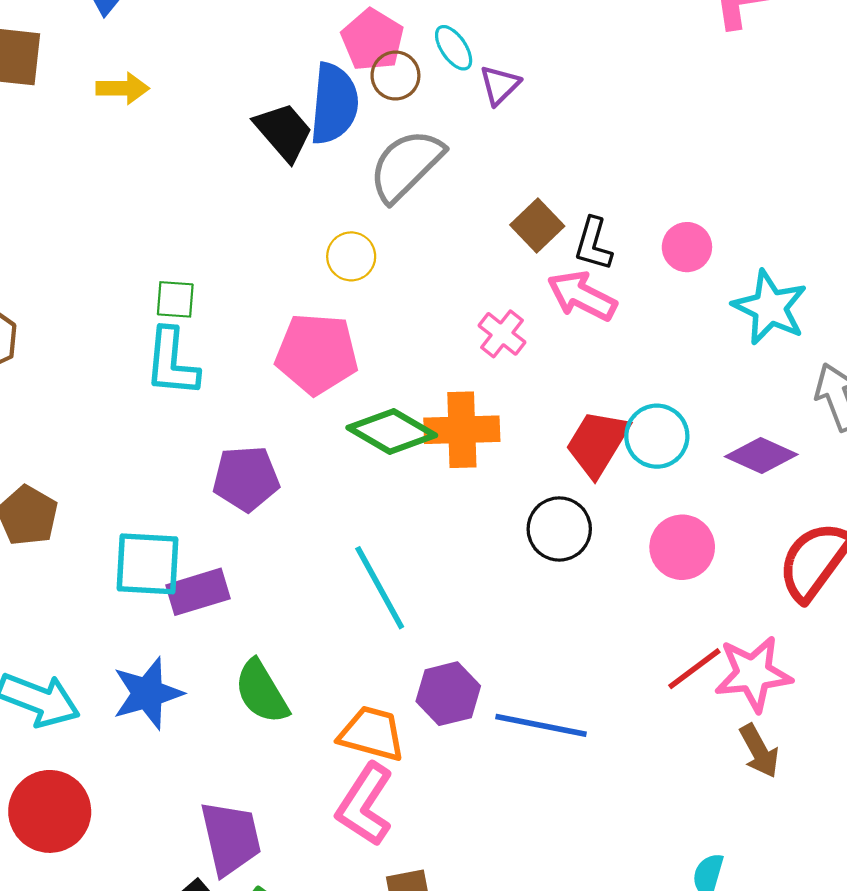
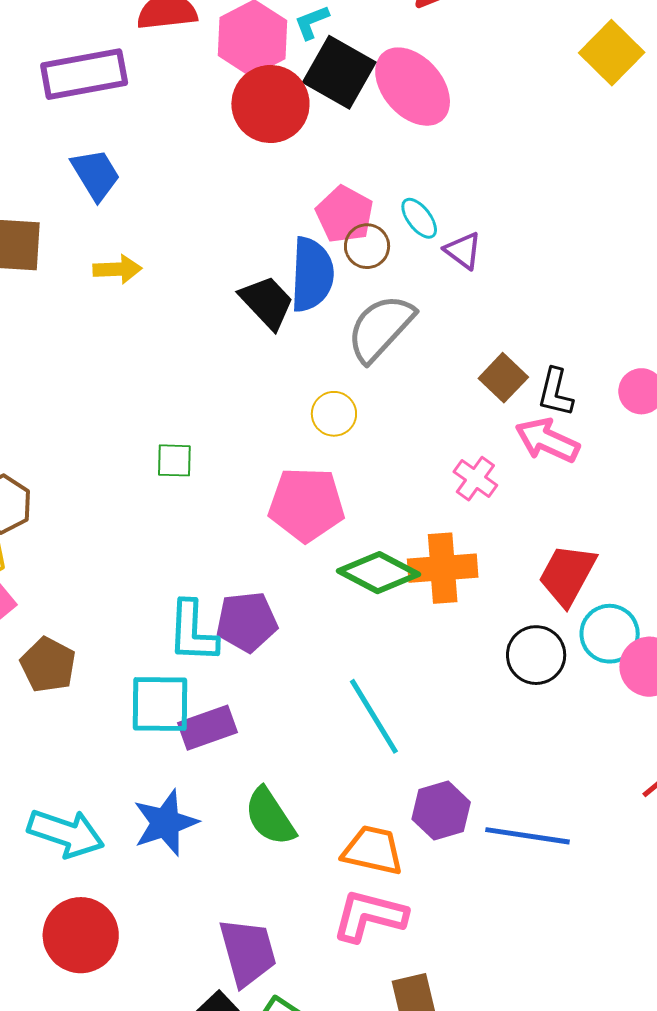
purple triangle: (500, 85) -> (463, 251), turned -36
cyan L-shape: (172, 362) -> (193, 632), moved
cyan circle: (657, 436) -> (610, 634), moved
pink L-shape: (365, 805) -> (369, 916), turned 74

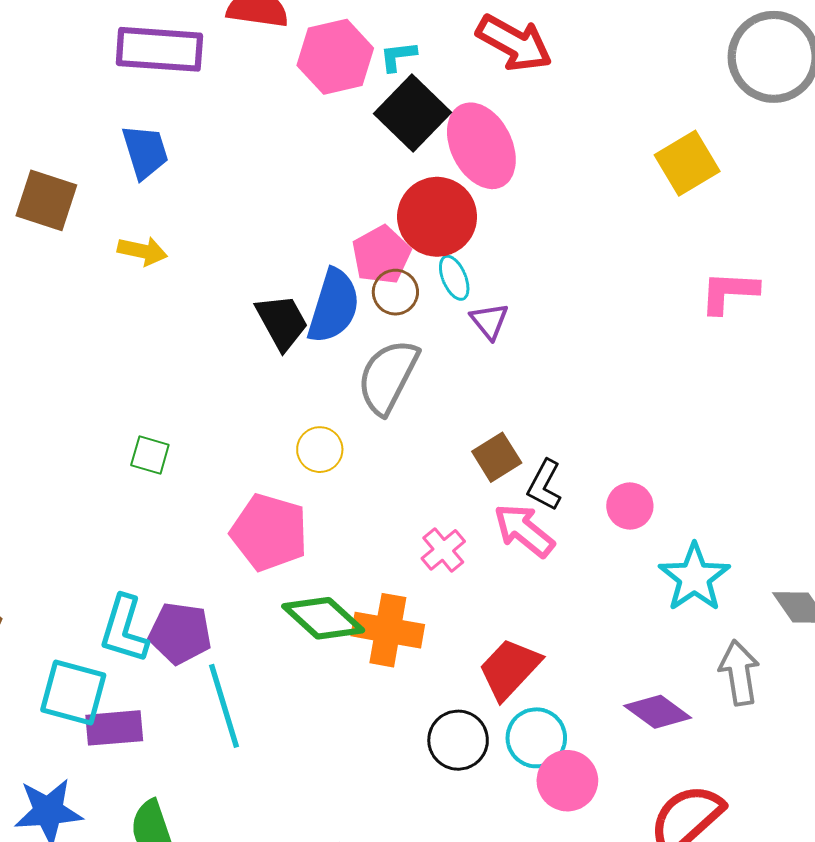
red circle: (270, 104) -> (437, 217), moved
gray semicircle: (381, 328) -> (388, 377), turned -30
cyan line: (374, 716) -> (224, 706), moved

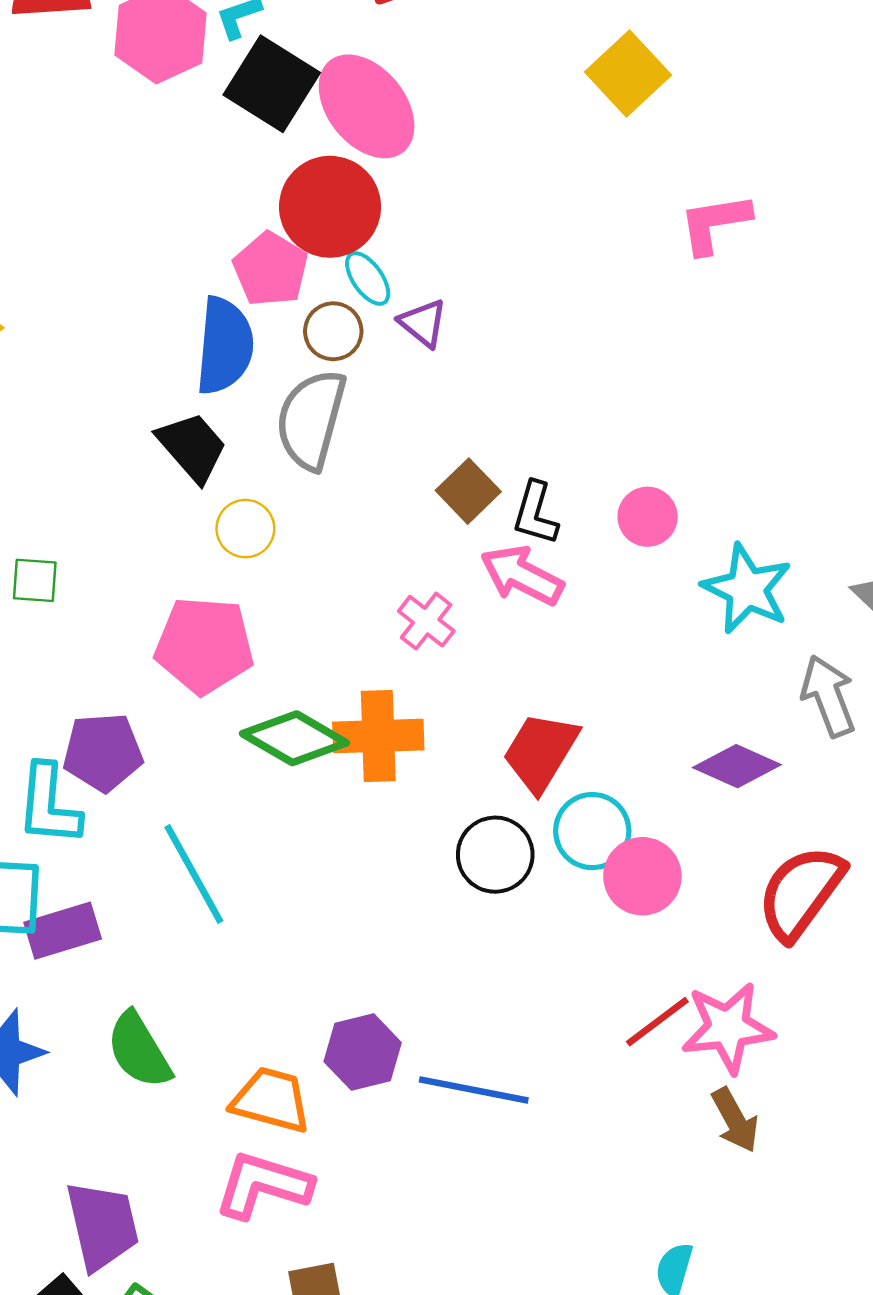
brown circle: (395, 292) -> (333, 331), moved
black trapezoid: (282, 322) -> (192, 447), moved
purple pentagon: (180, 633) -> (103, 752), moved

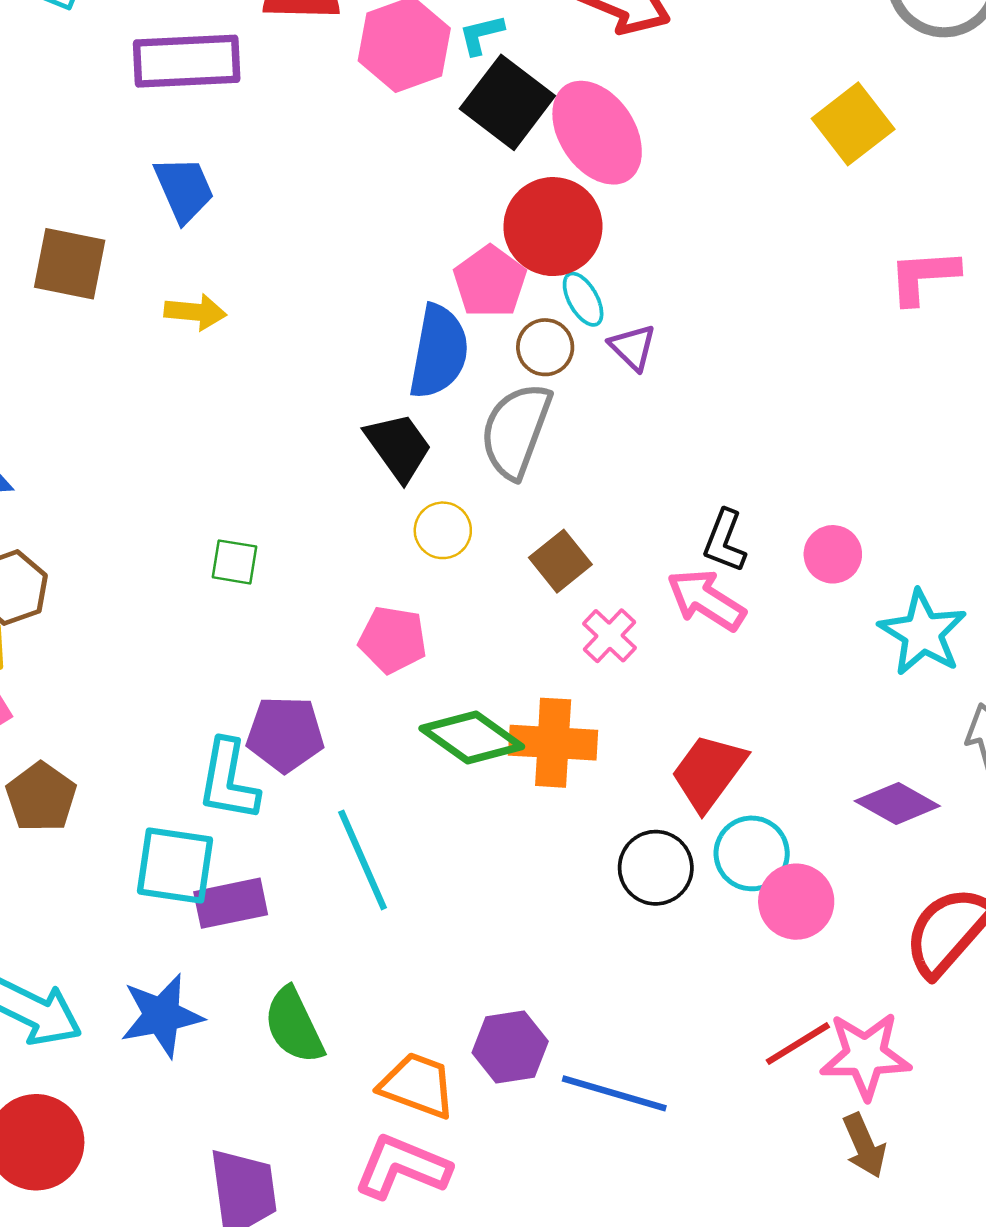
brown square: (468, 491) -> (560, 561), moved
pink pentagon: (204, 645) -> (393, 640), size x0.7

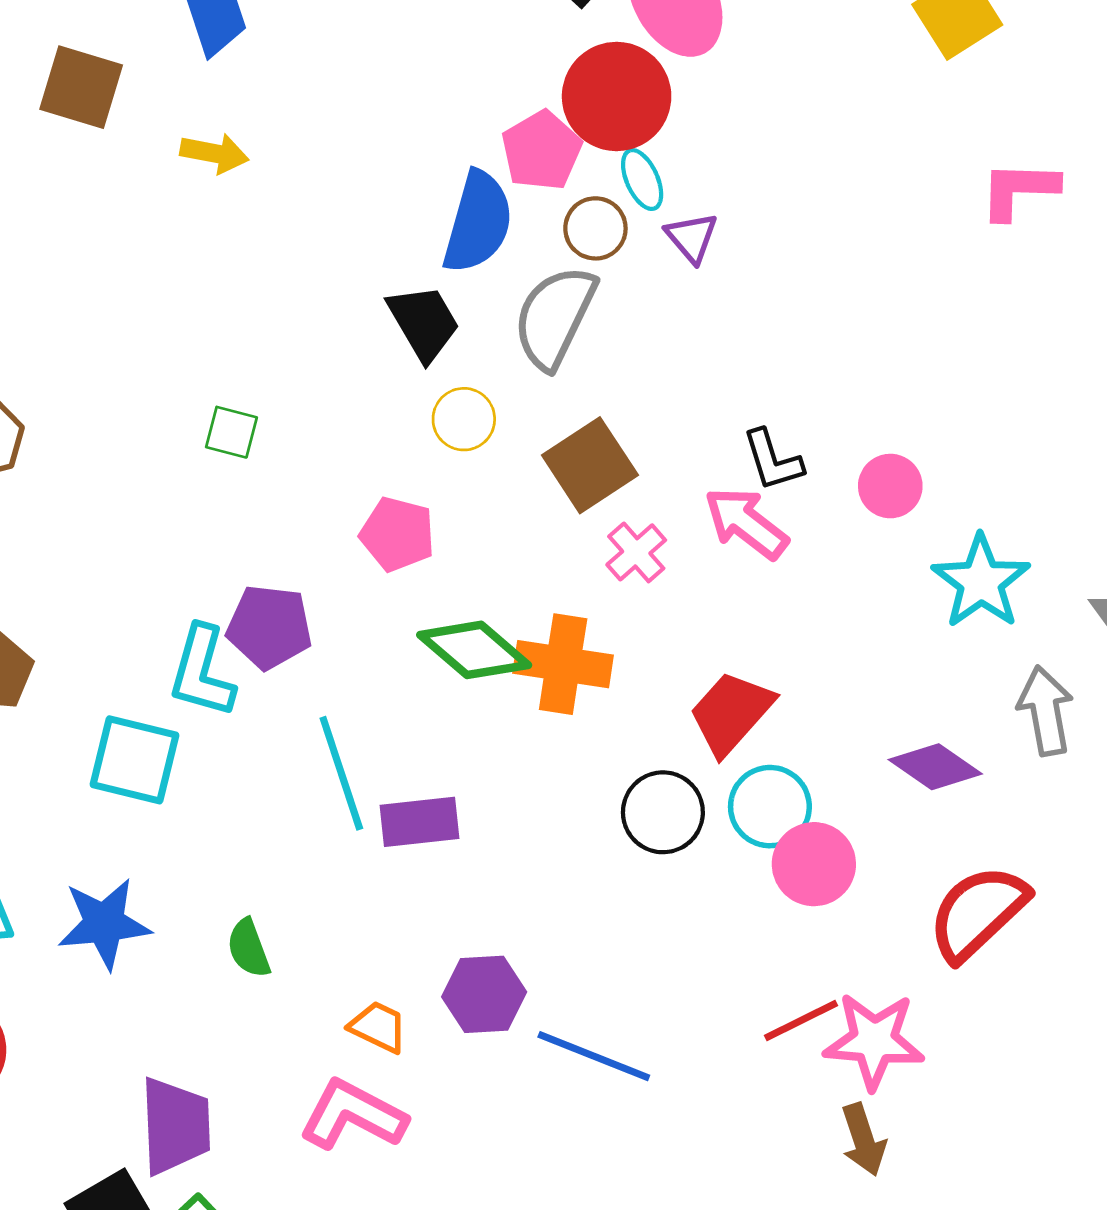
black L-shape: (725, 541) -> (773, 460), turned -44
brown square: (560, 561) -> (590, 465), size x1.4
purple rectangle: (231, 903) -> (420, 822), moved
green semicircle: (294, 1026) -> (249, 948), size x0.7
orange trapezoid: (417, 1085) -> (378, 1027), size x0.7

